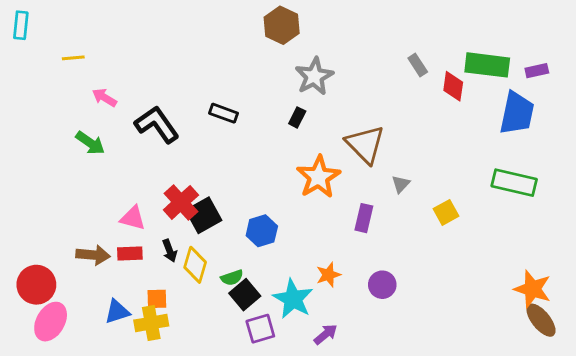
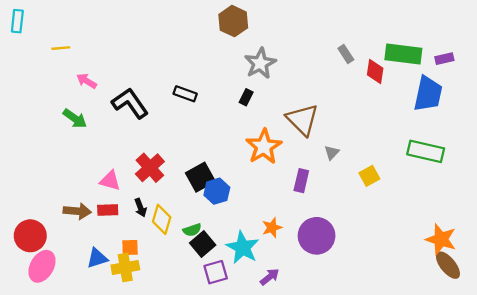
black square: (204, 215) -> (200, 177), moved
purple circle: (382, 285) -> (317, 236), size x1.6

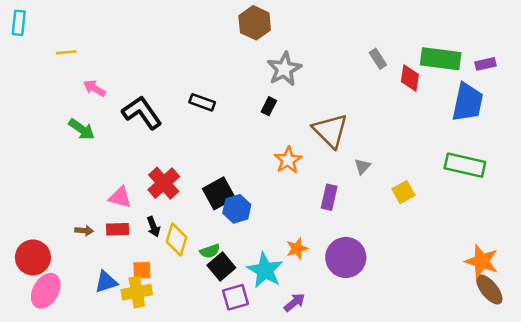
orange star: (264, 147) -> (288, 160), size x0.7
brown arrow: (77, 211) -> (84, 231), size x0.6

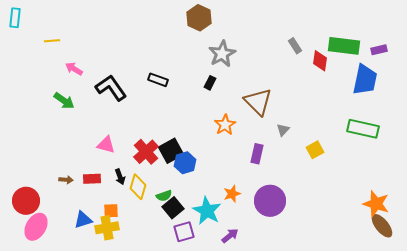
red cross: (164, 183) -> (146, 152), moved
pink triangle: (120, 197) -> (106, 145), moved

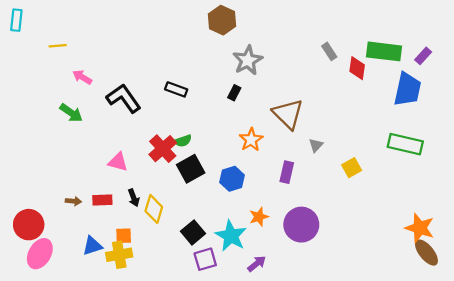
purple rectangle: (379, 50) -> (423, 56), turned -35
red cross: (146, 152) -> (163, 149), moved
blue hexagon: (185, 163) -> (232, 179), moved
green semicircle: (164, 196) -> (183, 141), moved

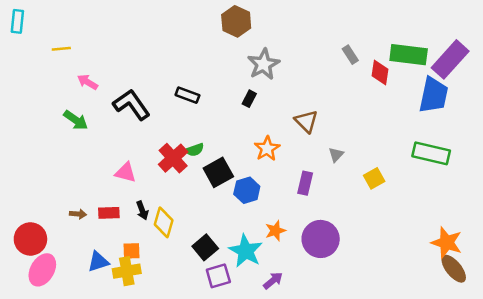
purple rectangle: (423, 56) -> (450, 59), size x2.0
brown triangle: (288, 114) -> (306, 121), size x0.7
black square: (191, 169) -> (218, 172), moved

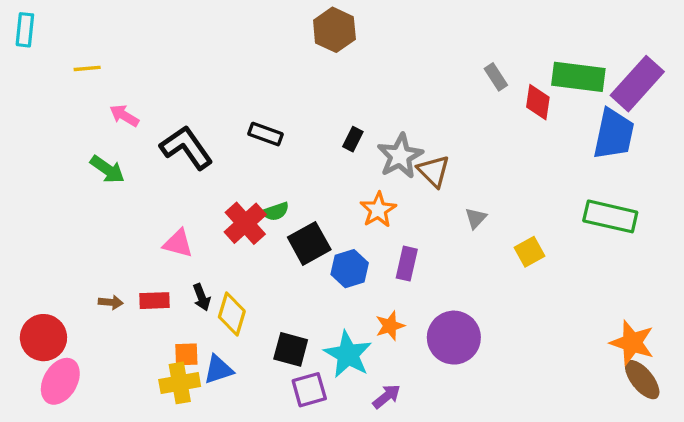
gray star: (263, 64) -> (400, 156), moved
purple rectangle: (305, 183) -> (407, 264), moved
black square: (205, 247) -> (291, 349), turned -35
blue triangle: (98, 262) -> (218, 370), moved

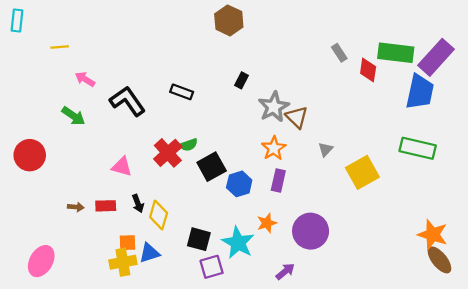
black rectangle: (353, 139) -> (241, 80), moved
orange star: (378, 210) -> (274, 148), moved
yellow square: (530, 252) -> (362, 172), size x1.6
red circle: (43, 338) -> (30, 155), moved
purple arrow: (387, 396) -> (285, 271), moved

